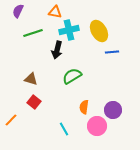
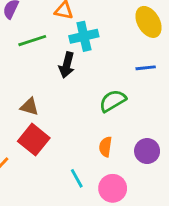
yellow ellipse: (99, 31) -> (148, 22), moved
green semicircle: (72, 76) -> (113, 101), moved
red square: (34, 102) -> (34, 140), size x1.5
pink circle: (97, 126) -> (113, 188), moved

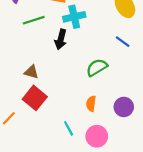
blue line: (146, 68) -> (123, 42), turned 42

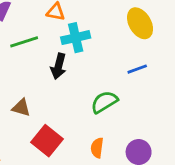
blue line: (123, 42) -> (137, 69), turned -56
red square: (35, 98) -> (47, 141), moved

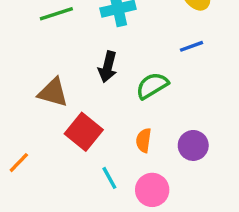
black arrow: (58, 66) -> (108, 67), moved
brown triangle: (21, 108) -> (53, 92), size x1.4

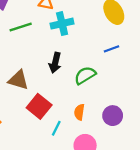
cyan line: (109, 178) -> (56, 128), moved, turned 56

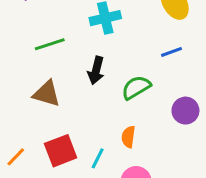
green line: (21, 27) -> (50, 44), moved
red square: (39, 106) -> (61, 151), moved, turned 30
purple circle: (113, 116) -> (185, 111), moved

